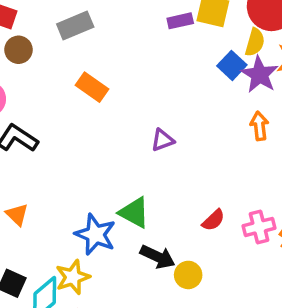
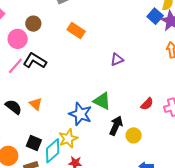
brown circle: (18, 50) -> (33, 24), moved
black arrow: (158, 257) -> (116, 126), turned -90

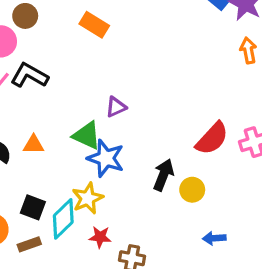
purple triangle: (117, 59) -> (116, 107), moved
green triangle: (102, 101) -> (87, 136), moved
orange triangle: (36, 104) -> (33, 145), turned -40
red semicircle: (147, 104) -> (212, 138), size x1.6

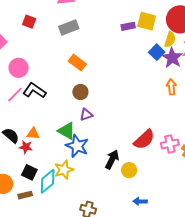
brown circle: (25, 16) -> (80, 92), moved
red star: (100, 237) -> (26, 147), moved

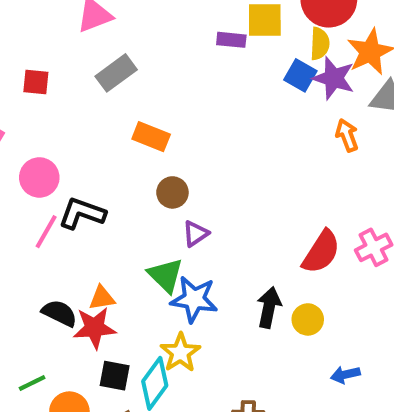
purple rectangle: (128, 26) -> (231, 40), turned 32
green triangle: (67, 131) -> (166, 275), turned 30
red star: (26, 147) -> (95, 328), size x1.5

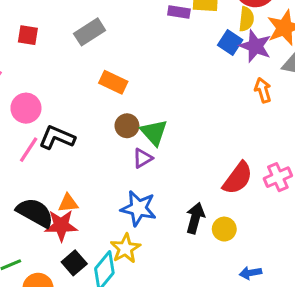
green triangle: (166, 275) -> (154, 132), moved
black semicircle: (59, 313) -> (35, 213), size x1.4
black square: (115, 376) -> (74, 263), turned 35

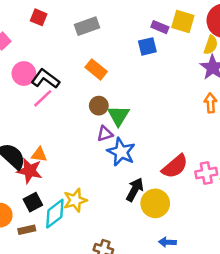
blue square: (230, 42) -> (147, 46), moved, turned 30
black L-shape: (57, 138) -> (45, 79), moved
pink line: (29, 150) -> (43, 98), moved
blue star: (138, 208) -> (121, 152), moved
yellow circle: (224, 229) -> (155, 203), size x1.5

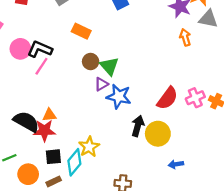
black square: (33, 202) -> (53, 157), turned 35

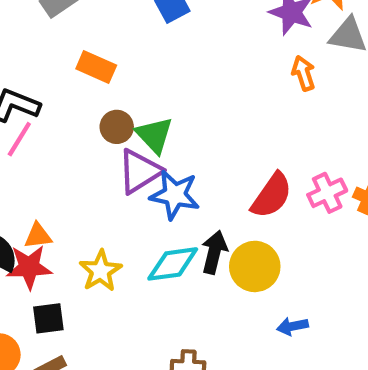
purple triangle: (101, 84) -> (140, 171), size x1.6
yellow star: (89, 147) -> (100, 271), moved
cyan diamond: (74, 162) -> (173, 264), moved, turned 44

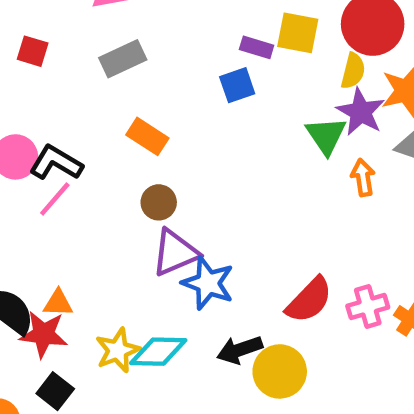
green triangle: (154, 135) -> (326, 136), moved
black arrow: (214, 252) -> (240, 350), turned -132
cyan diamond: (173, 264) -> (158, 352), moved
black square: (48, 318) -> (55, 391), turned 36

